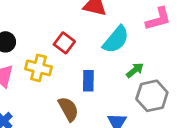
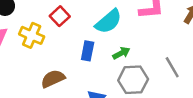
blue rectangle: (88, 81) -> (88, 51), moved
brown semicircle: (68, 109) -> (53, 79), turned -95

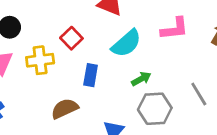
yellow cross: (32, 35) -> (40, 60), turned -30
blue rectangle: (88, 51) -> (91, 75), moved

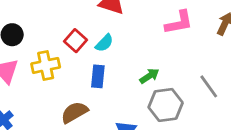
cyan semicircle: (126, 43) -> (104, 43), moved, size x0.6

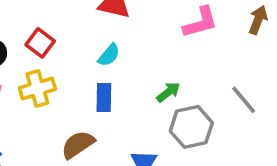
red square: (76, 41) -> (40, 43), moved

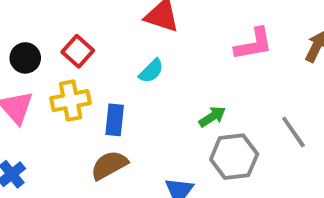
blue rectangle: (104, 97) -> (115, 120), moved

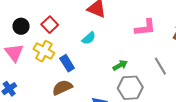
yellow cross: (71, 101) -> (44, 51), turned 36
blue rectangle: (115, 120) -> (67, 63), turned -42
gray line: (293, 132) -> (160, 66), moved

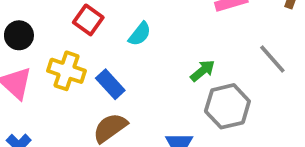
red square: (50, 25) -> (88, 20), moved

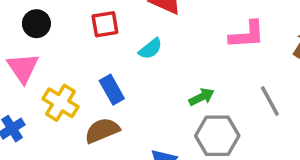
red square: (88, 20) -> (105, 24), turned 32
yellow cross: (66, 71) -> (60, 103), moved

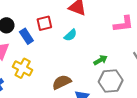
blue rectangle: (112, 90) -> (26, 36), moved
brown semicircle: (102, 131) -> (62, 82), moved

